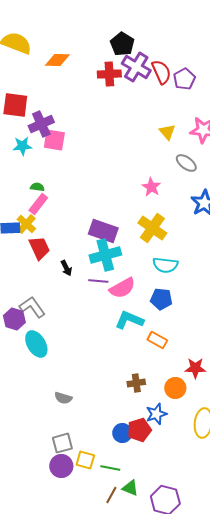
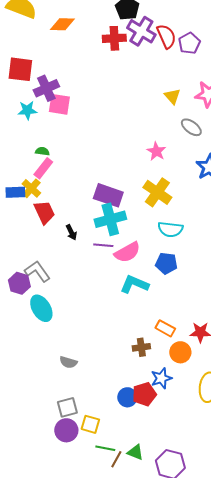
orange rectangle: (157, 340) -> (165, 328), moved
green line: (110, 468) -> (105, 448), moved

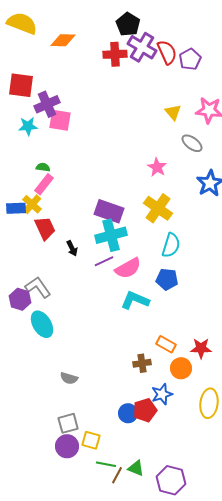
cyan semicircle: (170, 229) -> (171, 245), turned -80
purple line: (103, 245) -> (104, 261), turned -30

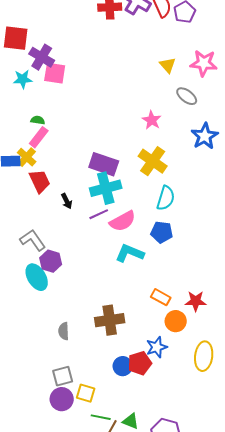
purple cross: (47, 104) -> (42, 57), turned -35
purple hexagon: (20, 299) -> (51, 261), moved
brown cross: (142, 363) -> (110, 320), moved, size x1.6
gray semicircle: (69, 378) -> (64, 331), turned 72

